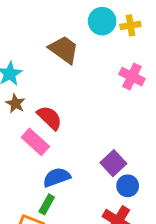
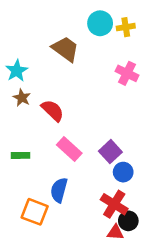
pink rectangle: (35, 142) -> (69, 149), moved
blue semicircle: (57, 177) -> (59, 190), moved, turned -55
green rectangle: (47, 204) -> (21, 155), moved, turned 60

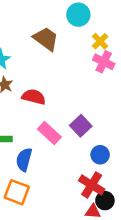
yellow cross: (126, 27) -> (100, 41), moved, turned -35
red semicircle: (53, 111) -> (34, 97), turned -30
purple square: (110, 152) -> (81, 126), moved
blue semicircle: (59, 190) -> (24, 160), moved

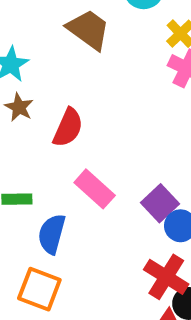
red semicircle: (34, 97) -> (68, 128), turned 100
purple square: (81, 126) -> (160, 203), moved

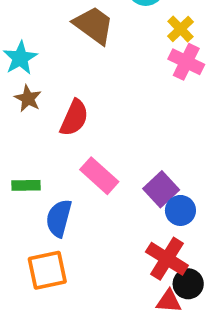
orange square: (39, 289) -> (47, 270), turned -33

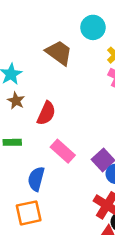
green rectangle: (26, 185) -> (12, 142), moved

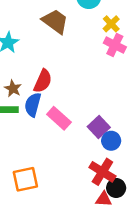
brown star: (16, 101) -> (13, 89), moved
blue semicircle: (36, 179) -> (33, 105), moved

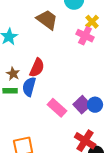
pink cross: (115, 45) -> (85, 36), moved
pink rectangle: (59, 118) -> (57, 108), moved
blue circle: (111, 141) -> (95, 105), moved

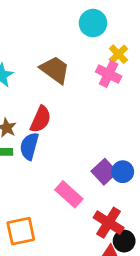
brown trapezoid: (47, 20) -> (55, 70), moved
pink rectangle: (57, 108) -> (69, 194), moved

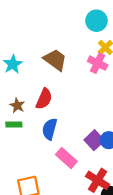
cyan circle: (93, 23) -> (96, 21), moved
blue semicircle: (29, 146) -> (50, 129), moved

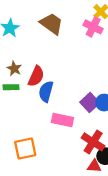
red semicircle: (44, 99) -> (36, 76), moved
pink rectangle: (66, 158) -> (62, 120), turned -30

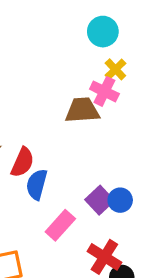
brown trapezoid: (51, 24) -> (82, 110), moved, turned -40
pink rectangle: (62, 120) -> (60, 225), turned -60

